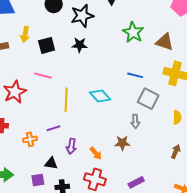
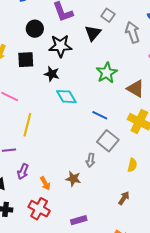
black square: (47, 45) -> (26, 60), moved
cyan diamond: (100, 96) -> (66, 97), moved

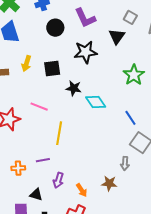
black circle: (35, 29) -> (55, 28), moved
black star: (52, 74) -> (74, 88), moved
blue line: (100, 115) -> (130, 118), turned 35

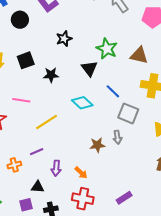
black triangle: (117, 36) -> (89, 68), moved
black star: (86, 52) -> (64, 39), moved, size x0.7
cyan diamond: (96, 102) -> (82, 103), moved
yellow line: (59, 133) -> (47, 122), turned 60
brown star: (109, 183) -> (97, 145), moved

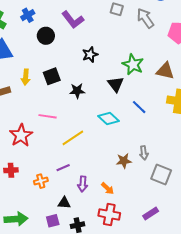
gray square: (128, 113) -> (161, 175), moved

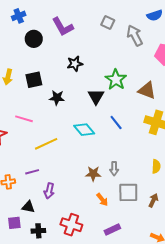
gray square: (161, 175) -> (128, 192), turned -30
orange arrow: (108, 188) -> (102, 200), moved

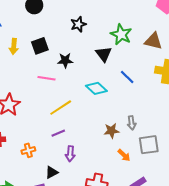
pink line: (24, 119) -> (47, 78), moved
purple line: (32, 172) -> (58, 133), moved
black triangle: (28, 207) -> (52, 172), turned -32

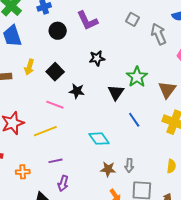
brown triangle: (153, 41) -> (167, 90), turned 42
black square: (40, 46) -> (55, 72), turned -36
cyan diamond: (96, 88) -> (99, 139), moved
yellow line: (61, 108) -> (45, 131), moved

